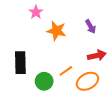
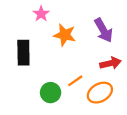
purple arrow: (91, 27) -> (103, 30), size x1.5
black rectangle: (20, 63) -> (23, 53), moved

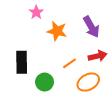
black rectangle: (23, 53) -> (22, 62), moved
orange line: (75, 81) -> (69, 63), moved

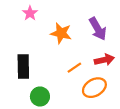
pink star: (36, 12) -> (30, 13), moved
green circle: (45, 82) -> (40, 96), moved

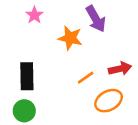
purple arrow: (98, 29) -> (96, 19), moved
green circle: (40, 96) -> (24, 111), moved

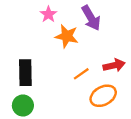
pink star: (34, 15) -> (48, 14), moved

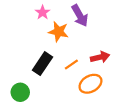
black rectangle: (25, 73) -> (43, 64), moved, turned 35

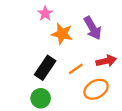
purple arrow: (80, 16) -> (93, 28), moved
green circle: (20, 92) -> (41, 98), moved

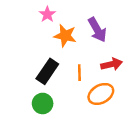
orange line: (76, 69) -> (79, 73), turned -56

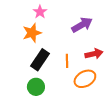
purple arrow: (97, 30) -> (82, 25), turned -90
orange star: (65, 36) -> (32, 33), moved, turned -30

